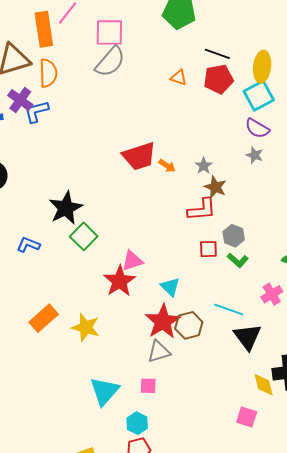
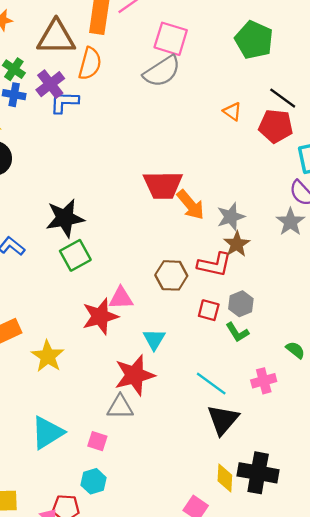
gray star: (255, 155) -> (290, 222), size x1.4
orange arrow: (167, 166) -> (191, 205), size x1.6
gray star: (204, 166) -> (231, 217), size x1.4
brown hexagon: (189, 325) -> (171, 275), moved
cyan hexagon: (137, 423) -> (94, 481), moved

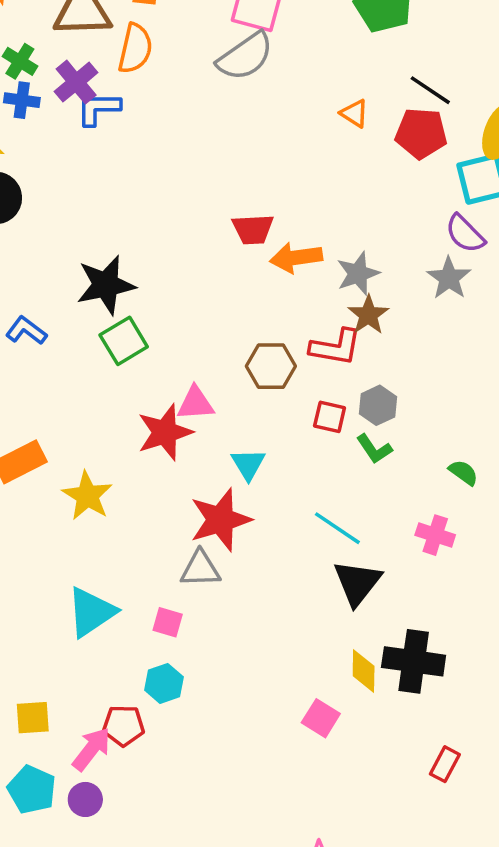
red trapezoid: (163, 185) -> (253, 229), size x0.7
orange arrow: (191, 205) -> (296, 258), turned 124
pink cross: (264, 381) -> (435, 535), moved, turned 35

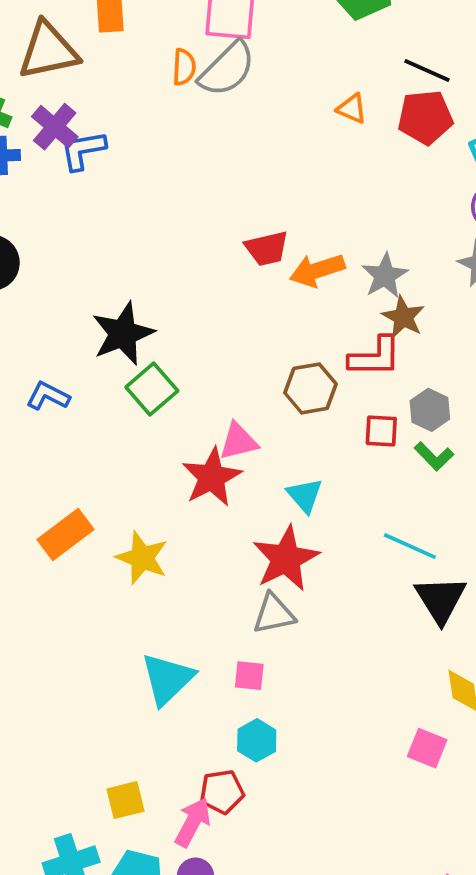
orange semicircle: (135, 49) -> (184, 67), moved, size x0.7

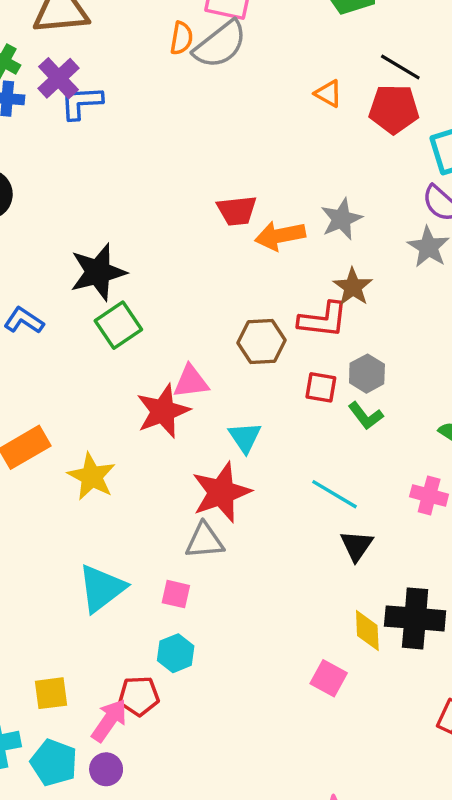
gray star: (385, 276) -> (341, 219), moved
black triangle: (441, 599) -> (356, 546), size x0.7

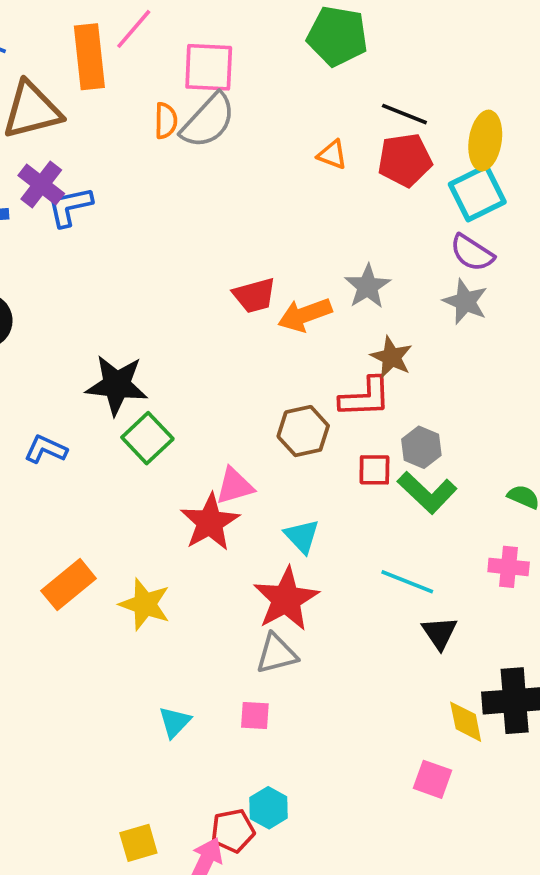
black star: (98, 272) -> (117, 385), turned 30
green L-shape: (366, 416) -> (427, 493), size x1.5
cyan triangle: (102, 588) -> (175, 722), size x0.6
cyan hexagon: (176, 653) -> (269, 808), moved

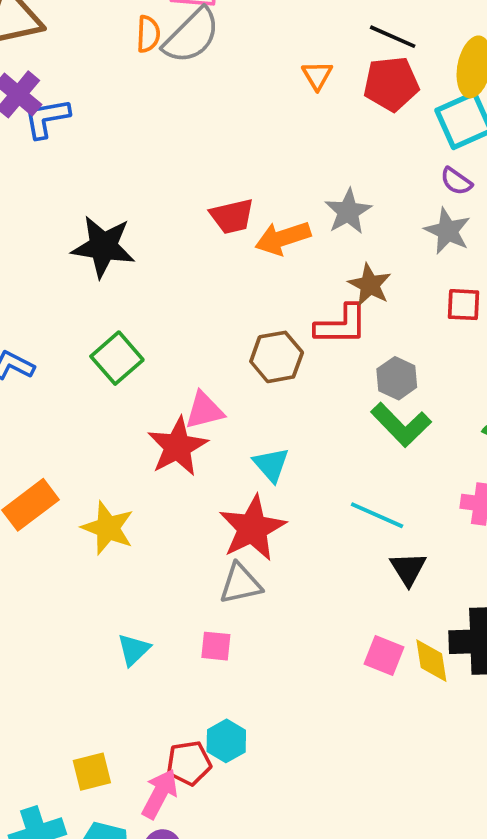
orange triangle: (332, 155) -> (317, 75), turned 36
purple semicircle: (472, 253) -> (456, 181), size x0.7
black star: (117, 385) -> (103, 247), moved
red square: (374, 470) -> (463, 305), moved
pink square: (433, 779) -> (384, 655), moved

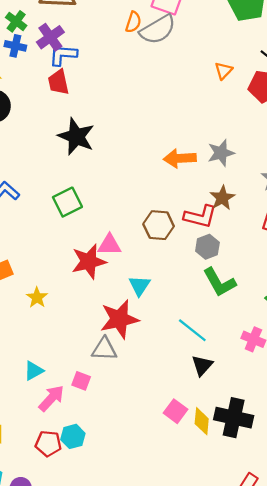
red trapezoid: (232, 216) -> (58, 82), moved, turned 76
gray hexagon: (397, 378) -> (207, 247), moved
yellow star: (108, 528) -> (37, 298), size x0.7
pink arrow: (160, 794) -> (51, 398), moved

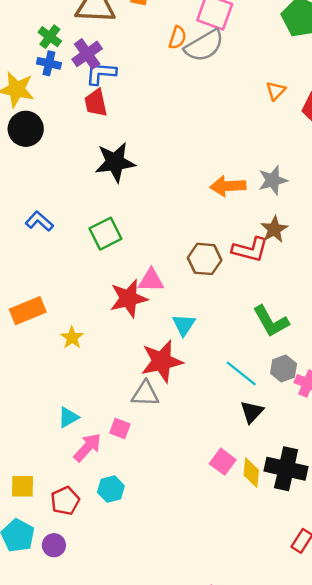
black star: (76, 137) -> (115, 162), turned -30
gray hexagon: (207, 247) -> (284, 368), moved
red pentagon: (48, 444) -> (65, 501), moved, turned -30

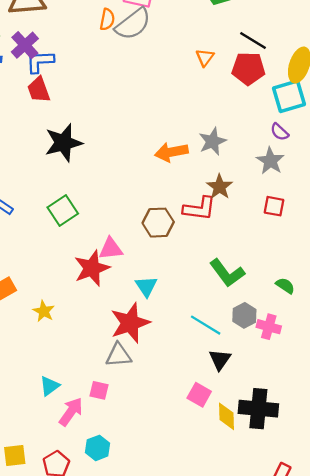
pink square: (223, 462) -> (199, 395), moved

